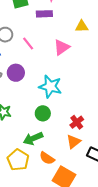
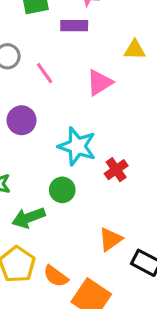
red cross: (77, 122) -> (116, 170), moved
green arrow: (33, 138) -> (29, 218), moved
orange semicircle: (47, 158) -> (56, 276), moved

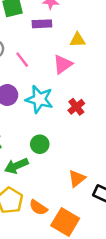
yellow triangle: (135, 50) -> (77, 40), moved
cyan star: (77, 146) -> (39, 99), moved
red cross: (116, 170) -> (76, 107), moved

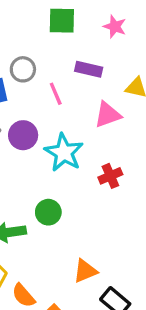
purple rectangle: (42, 24) -> (89, 69), moved

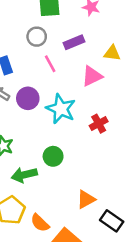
gray circle: (23, 69) -> (37, 37), moved
purple rectangle: (89, 69) -> (74, 42), turned -30

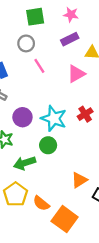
purple rectangle: (74, 42) -> (70, 39), moved
purple circle: (28, 98) -> (22, 117), moved
cyan star: (61, 109) -> (54, 118), moved

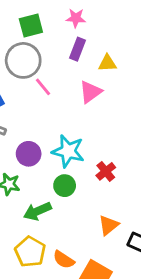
purple rectangle: (70, 39) -> (78, 49), turned -36
gray circle: (26, 43) -> (23, 60), size x1.6
red cross: (85, 114) -> (106, 171), moved

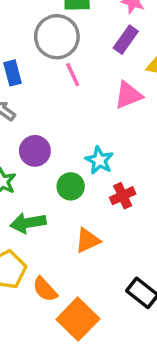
cyan star: (68, 151) -> (99, 160), moved, size x0.7
green circle: (65, 186) -> (71, 186), moved
orange triangle: (109, 225) -> (88, 240), moved

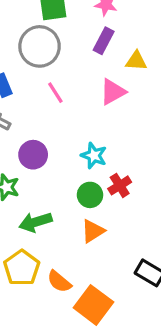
pink line: (73, 75) -> (55, 93), moved
green circle: (71, 186) -> (90, 195), moved

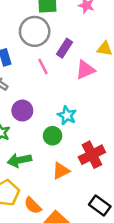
purple rectangle: (104, 41) -> (64, 48), moved
red cross: (120, 185) -> (92, 155), moved, size x1.5
green circle: (90, 195) -> (53, 136), moved

